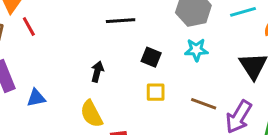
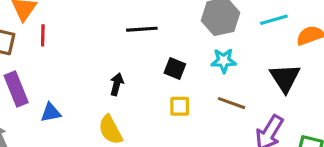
red line: (29, 26) -> (43, 35), turned 30
brown line: (204, 104) -> (232, 103), moved

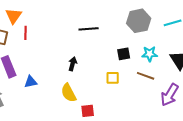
cyan star: (224, 61) -> (150, 54), moved
black square: (175, 68) -> (124, 54), moved, turned -32

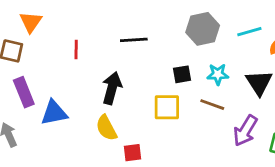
red line: (26, 33) -> (76, 50), moved
black arrow: (73, 64) -> (112, 88), size x1.6
yellow square: (113, 78) -> (167, 107), size x1.5
blue triangle: (31, 82) -> (54, 113), size x1.5

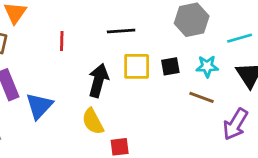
cyan line: (249, 32) -> (240, 38), moved
yellow square: (167, 107) -> (137, 66), moved
blue triangle: (54, 113) -> (39, 106), turned -36

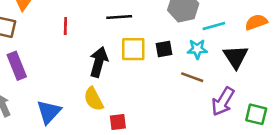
cyan line: (240, 38) -> (214, 26), moved
blue triangle: (39, 106) -> (49, 112), moved

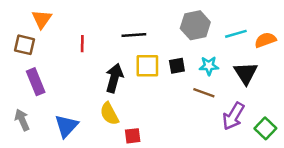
cyan line: (214, 26) -> (236, 34), moved
green square: (256, 114) -> (265, 128), turned 30

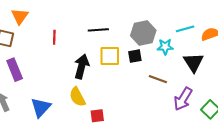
gray hexagon: (195, 25) -> (143, 33), moved
cyan star: (209, 66) -> (165, 47), moved

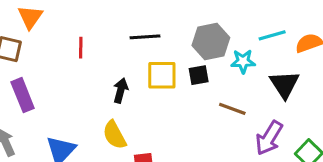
black arrow: (82, 67) -> (121, 90), size x0.7

